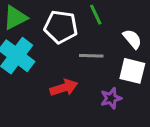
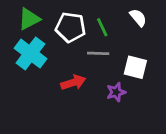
green line: (96, 15) -> (102, 27), moved
white semicircle: (132, 39) -> (138, 18), moved

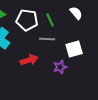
white square: (135, 67) -> (74, 49), turned -30

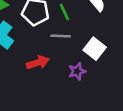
white square: (74, 49) -> (95, 49), turned -36

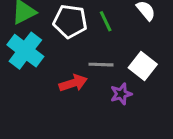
gray line: (61, 36) -> (101, 65), moved

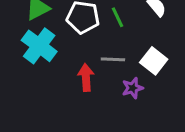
red arrow: (73, 83) -> (86, 77), turned -76

